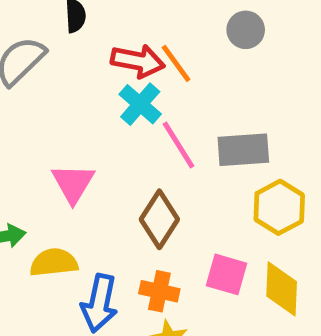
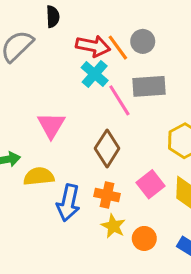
gray circle: (246, 30) -> (143, 41), moved
gray rectangle: (243, 150) -> (149, 86), moved
pink square: (226, 274) -> (150, 184), turned 36

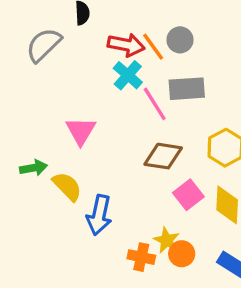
brown diamond: (107, 148) -> (163, 156), moved, turned 66
yellow semicircle: (39, 176) -> (67, 186), turned 52
orange cross: (107, 195) -> (141, 257), moved
yellow star: (113, 226) -> (167, 240), moved

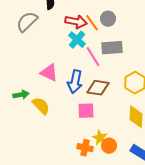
pink triangle: (81, 131) -> (49, 73), turned -36
pink square: (188, 195) -> (86, 111), moved, turned 36
blue arrow: (99, 215) -> (75, 82), moved

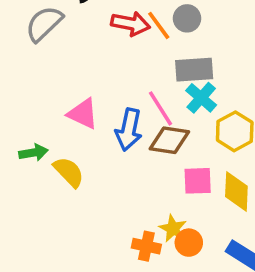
cyan cross: (77, 40) -> (201, 98), moved
pink line: (93, 57) -> (161, 108), moved
pink square: (86, 111) -> (198, 181), moved

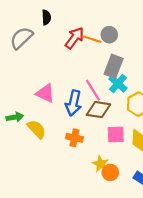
red arrow: (131, 24) -> (75, 38), turned -65
orange line: (159, 25) -> (92, 39), turned -36
gray rectangle: (194, 70) -> (114, 66), turned -65
orange cross: (146, 246) -> (75, 138), moved

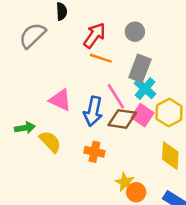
orange line: (92, 39) -> (101, 58), moved
pink square: (116, 135) -> (142, 115), moved, turned 36

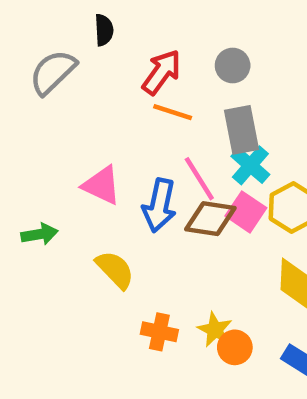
gray rectangle: (140, 68) -> (241, 130), turned -32
yellow semicircle: (50, 142) -> (115, 270), moved
orange cross: (94, 152) -> (159, 332), moved

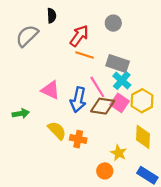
gray circle: (233, 65) -> (113, 23), moved
gray rectangle: (241, 130) -> (118, 63), turned -60
yellow star: (215, 330) -> (119, 153), moved
orange cross: (159, 332) -> (78, 139), moved
orange circle: (235, 347) -> (105, 171), moved

